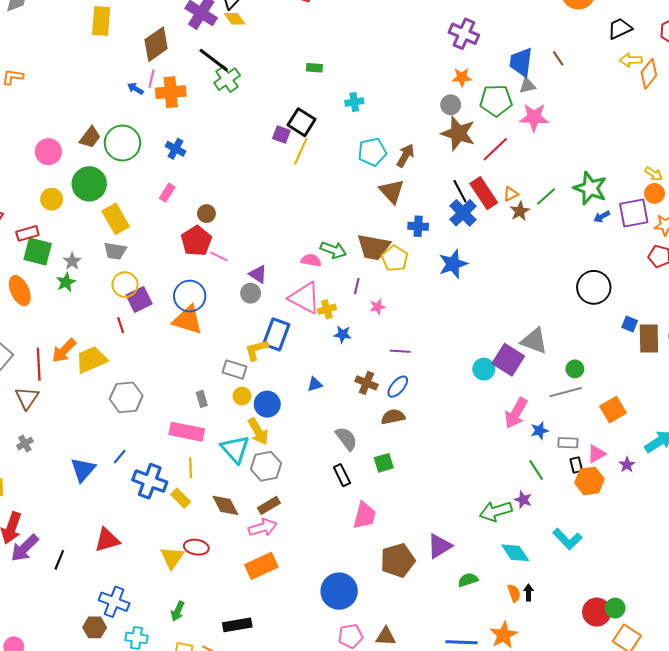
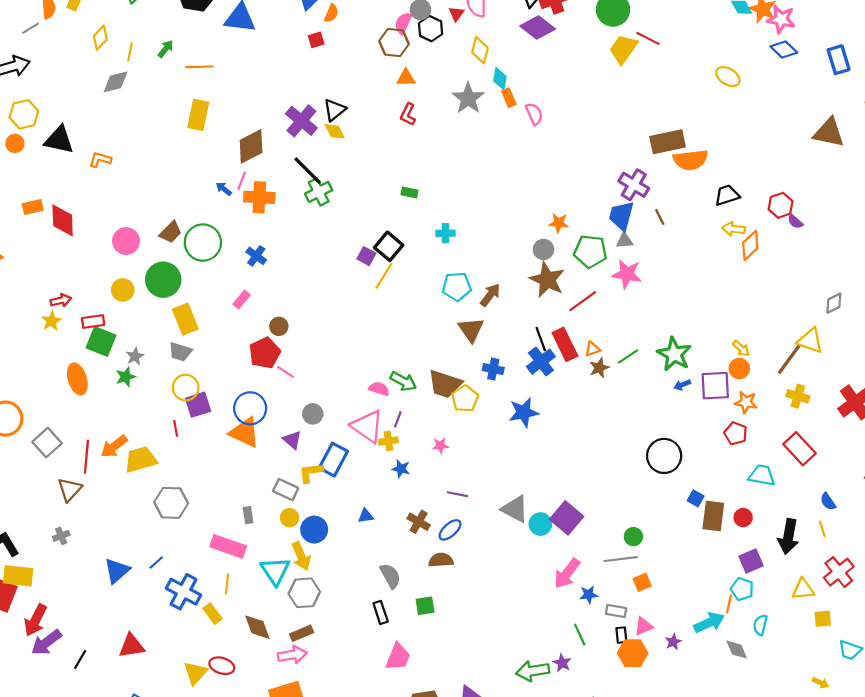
purple cross: (464, 34) -> (634, 185), moved
purple triangle: (258, 274) -> (292, 440), moved
purple line: (357, 286) -> (398, 419), moved
gray triangle: (534, 341) -> (515, 509), moved
orange square: (613, 410) -> (642, 582), moved, size x0.7

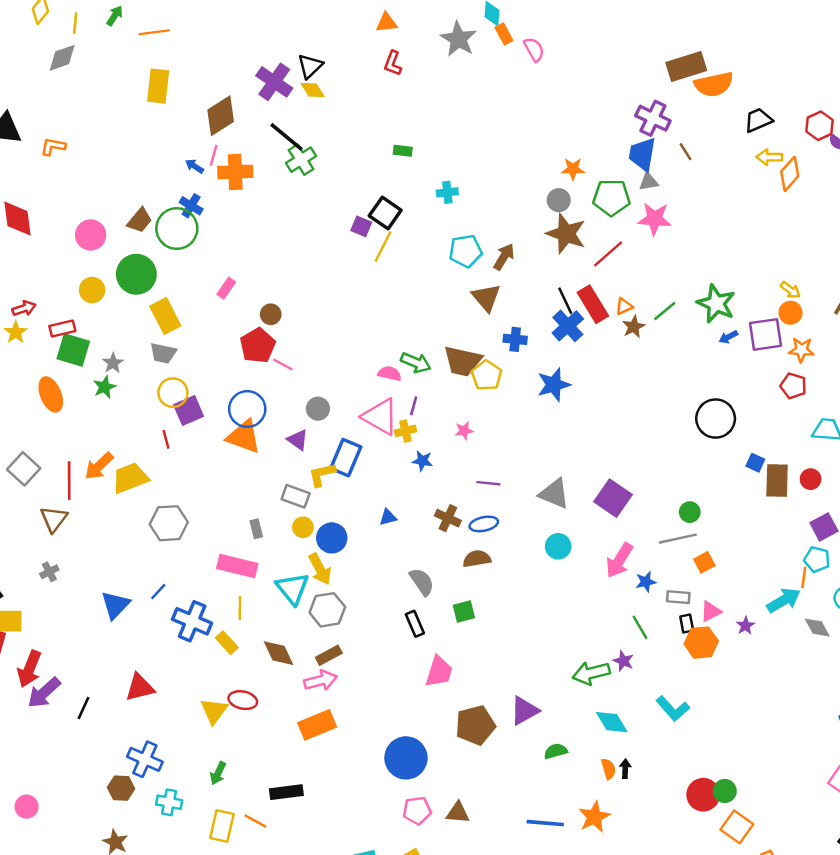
blue cross: (256, 256) -> (191, 206), moved
cyan circle: (540, 524) -> (558, 546), moved
blue ellipse: (450, 530) -> (484, 524), turned 35

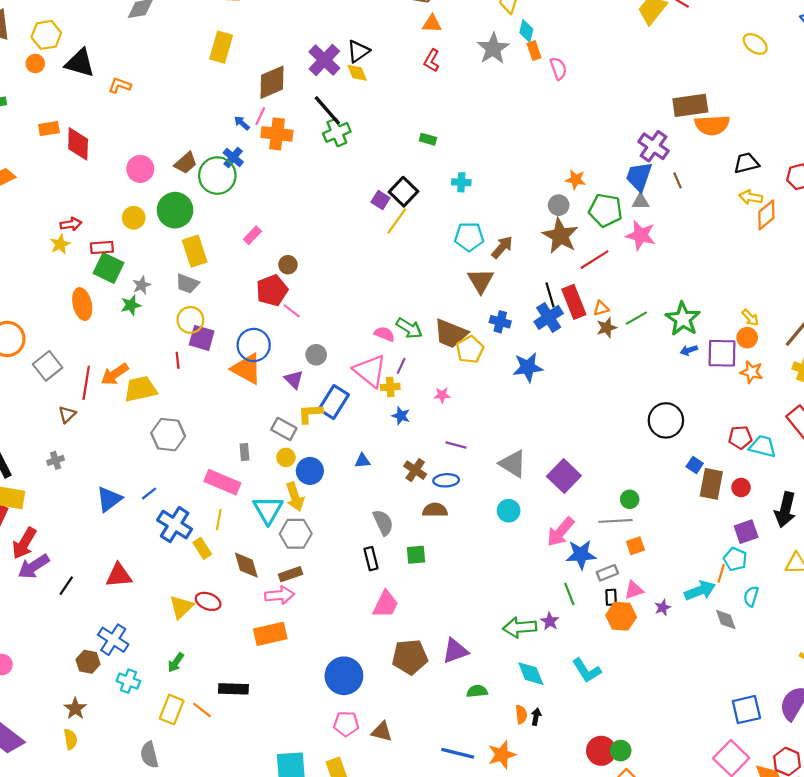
red pentagon: (793, 386) -> (740, 437), moved, turned -30
purple square: (189, 411) -> (202, 338), turned 30
brown triangle: (54, 519) -> (67, 414), size x0.7
blue star: (646, 582) -> (581, 555), size x1.6
gray rectangle: (678, 597) -> (607, 573), turned -36

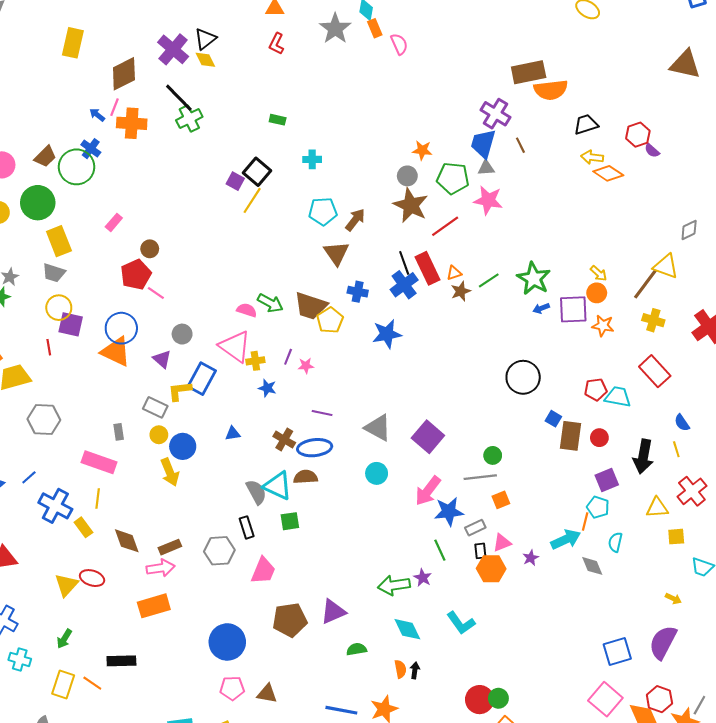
orange diamond: (766, 215) -> (608, 173), turned 76
purple line: (401, 366) -> (288, 357), moved
blue ellipse: (446, 480) -> (315, 448), size x1.4
cyan triangle: (268, 510) -> (278, 486), moved, turned -32
gray hexagon: (296, 534) -> (219, 551), moved

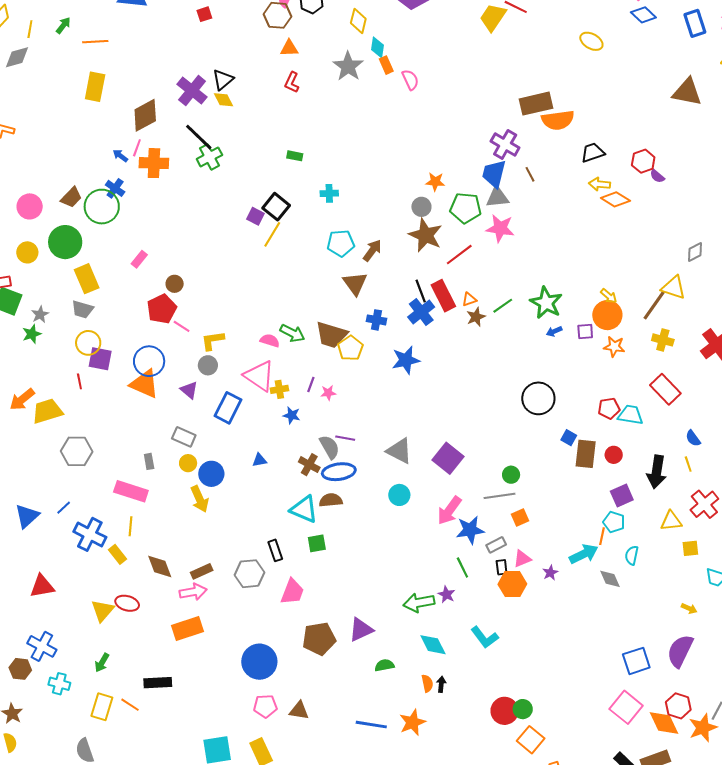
gray triangle: (486, 168) -> (497, 197), size x1.4
orange circle: (597, 293) -> (607, 315), size x1.5
purple square: (573, 309) -> (585, 332), size x0.6
yellow L-shape: (180, 391) -> (213, 341), moved
gray semicircle: (256, 492) -> (330, 447), moved

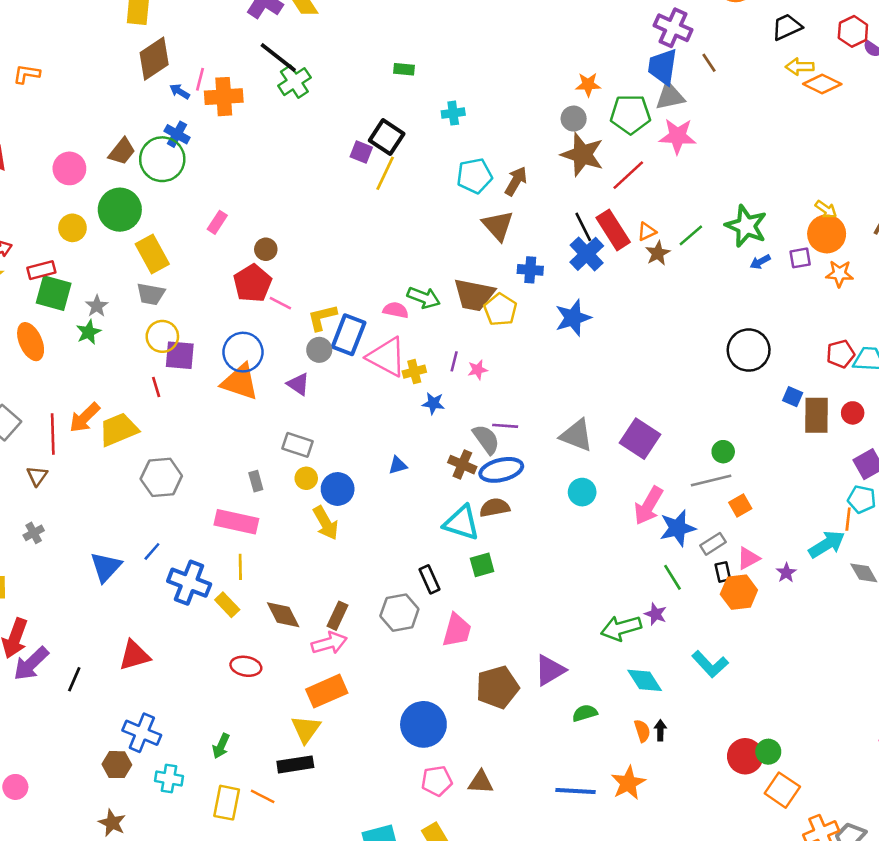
brown diamond: (145, 115) -> (154, 59), moved
blue rectangle: (228, 408) -> (349, 335), moved
brown rectangle: (202, 571) -> (337, 616), turned -35
yellow triangle: (103, 611) -> (306, 729), moved

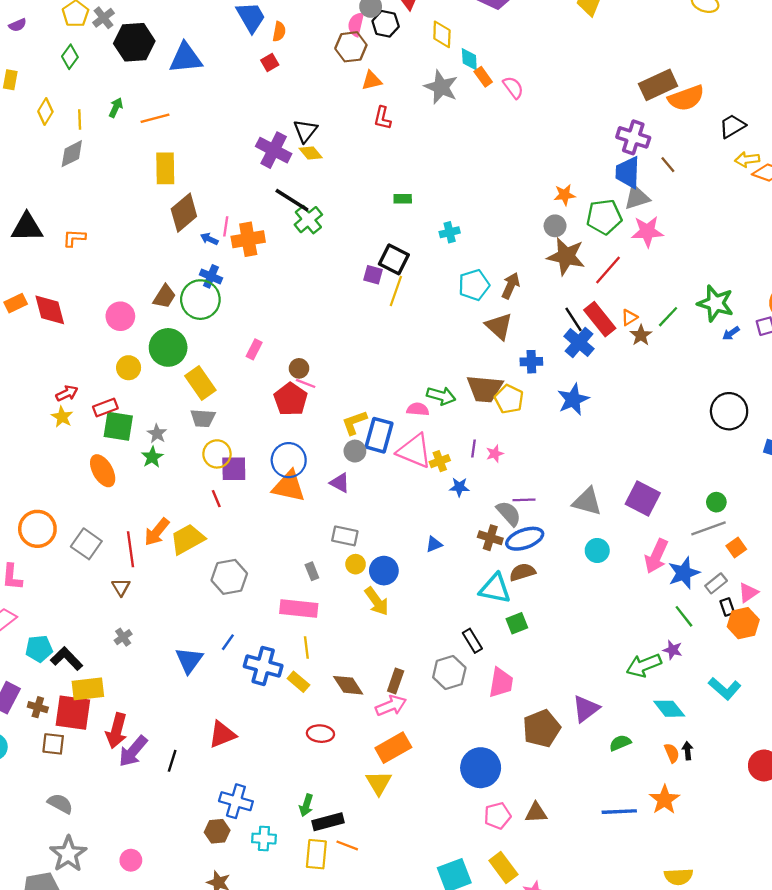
pink line: (280, 303) -> (306, 383), moved
black rectangle: (295, 764) -> (328, 822), moved

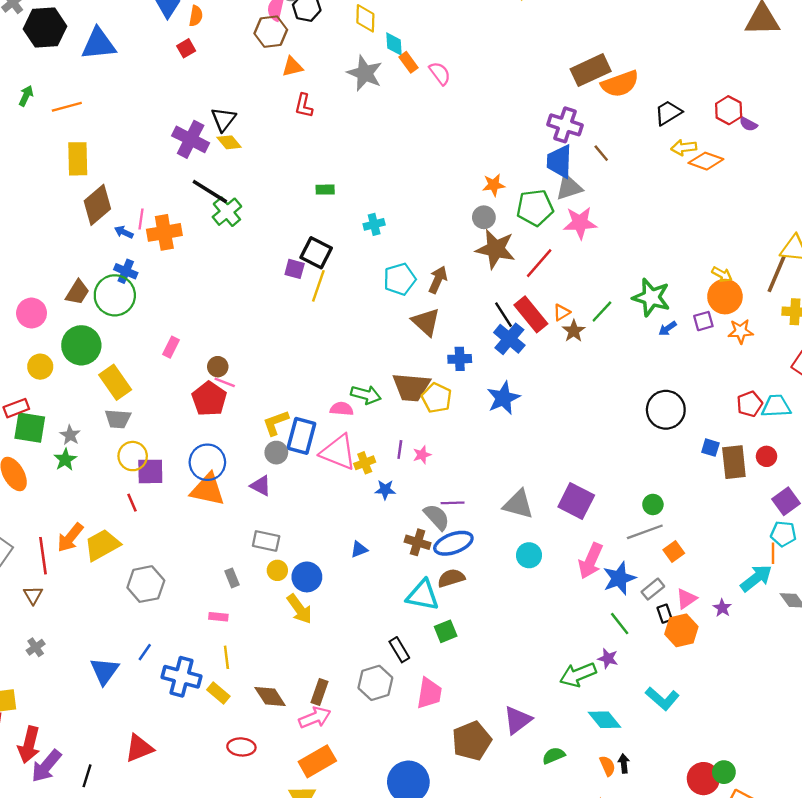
pink rectangle: (299, 609) -> (218, 617), size x0.5

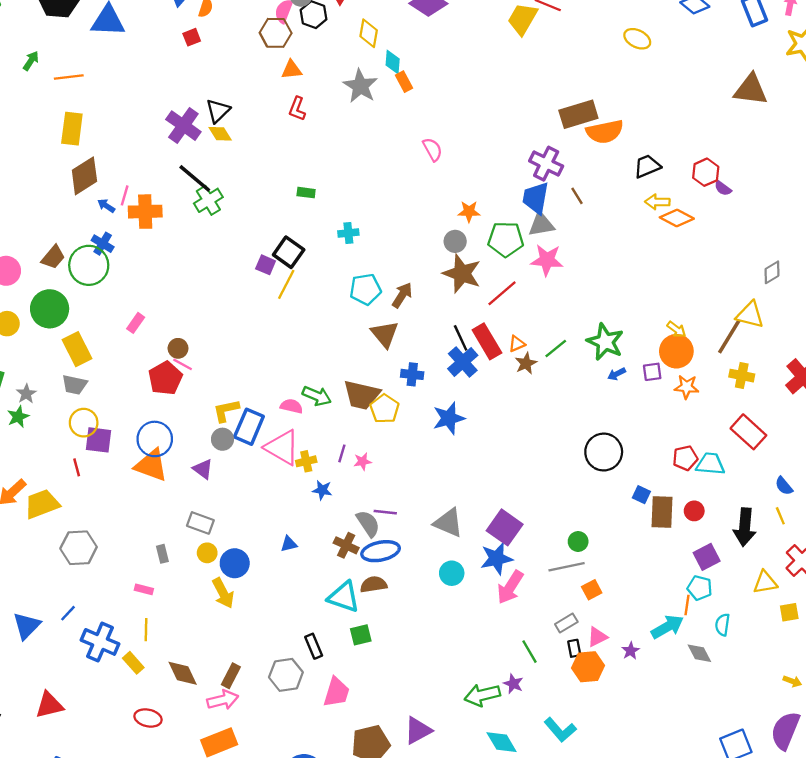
pink semicircle: (440, 73) -> (432, 149), moved
blue star: (619, 578) -> (497, 558), moved

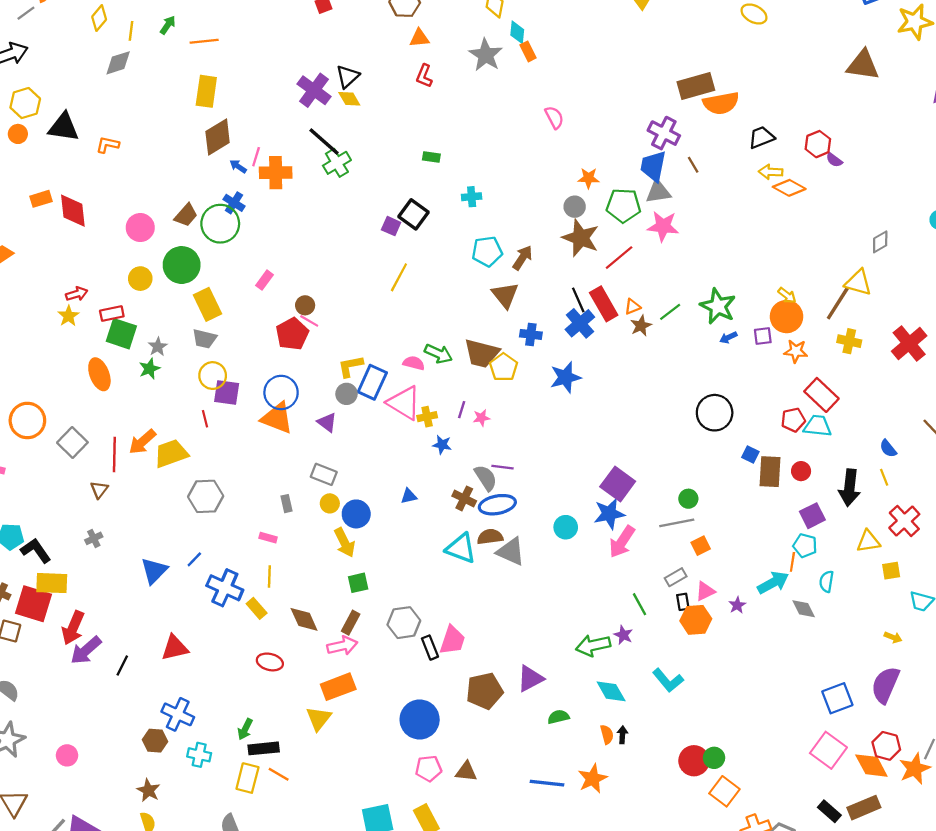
yellow line: (286, 284) -> (399, 277), moved
red rectangle: (748, 432) -> (821, 395), moved
gray triangle: (448, 523) -> (511, 552), moved
green square: (361, 635) -> (358, 583), moved
black rectangle: (314, 646) -> (430, 648), moved

